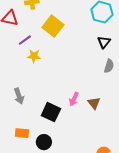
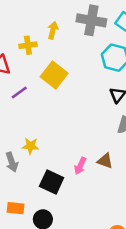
yellow star: (34, 56) -> (30, 146), moved
brown triangle: (94, 103) -> (105, 161), moved, turned -32

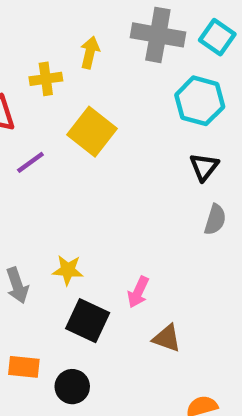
yellow star: (30, 146) -> (68, 270), moved
brown triangle: (105, 161) -> (167, 338), moved

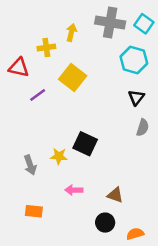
pink arrow: (138, 292) -> (74, 190), moved, turned 66
black square: (88, 321) -> (85, 144), moved
black circle: (72, 387) -> (105, 223), moved

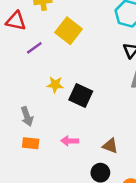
yellow star: (59, 156) -> (55, 85), moved
orange rectangle: (34, 211) -> (31, 143), moved

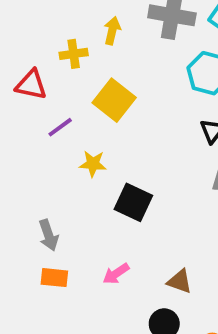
yellow star: (55, 85) -> (93, 164), moved
pink arrow: (70, 141) -> (116, 274), turned -35

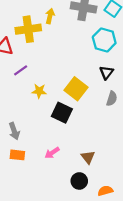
yellow cross: (74, 54) -> (28, 29), size x1.6
yellow square: (114, 100) -> (76, 89), moved
brown triangle: (180, 281) -> (88, 157), turned 32

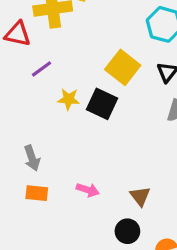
yellow square: (76, 89) -> (123, 67), moved
black square: (62, 113) -> (102, 104), moved
pink arrow: (52, 153) -> (88, 190), turned -128

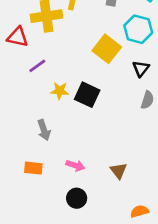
yellow square: (123, 67) -> (107, 49), moved
gray arrow: (32, 158) -> (44, 130), moved
black circle: (127, 231) -> (77, 198), moved

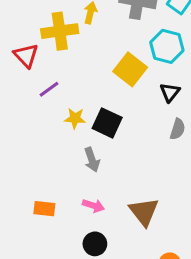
red triangle: (18, 37) -> (26, 56), turned 35
gray arrow: (44, 130) -> (92, 160), moved
brown triangle: (119, 171) -> (144, 212), size x1.5

